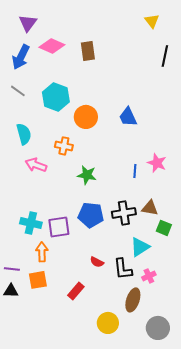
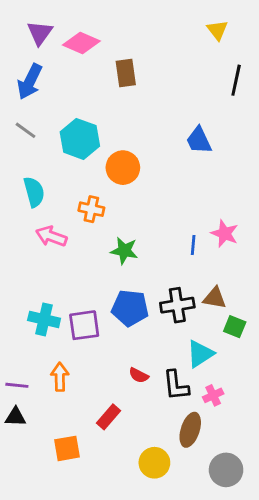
pink diamond: (52, 46) -> (81, 43), moved
blue trapezoid: (128, 117) -> (199, 140), moved
orange arrow: (42, 252) -> (60, 377), moved
orange square: (38, 280) -> (67, 448), moved

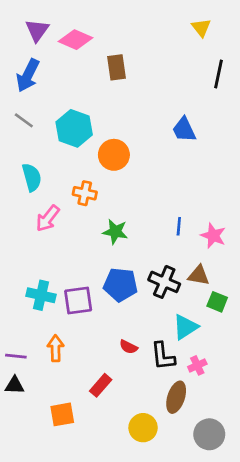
pink star: (225, 233) -> (213, 236), moved
pink arrow: (51, 236) -> (48, 218), turned -72
black cross: (177, 305) -> (164, 282), turned 32

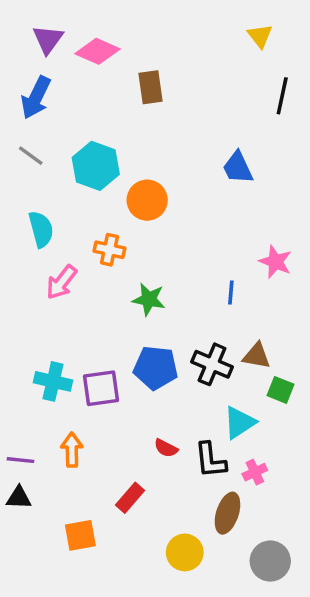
pink star: (213, 236) -> (275, 262), moved

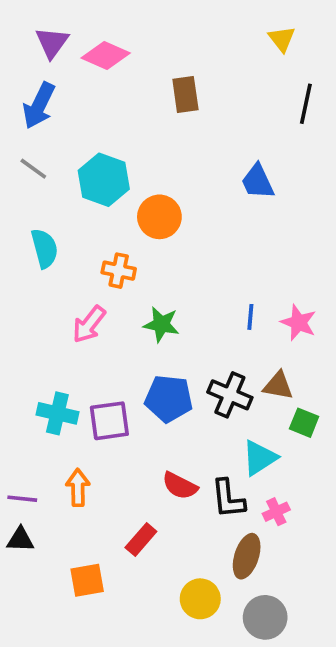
brown rectangle: (151, 87) -> (185, 94), moved
pink star: (275, 262) -> (299, 323), moved
pink arrow: (62, 282) -> (89, 324), moved
red semicircle: (166, 448) -> (180, 486), size x1.4
gray circle: (270, 561) -> (265, 617), moved

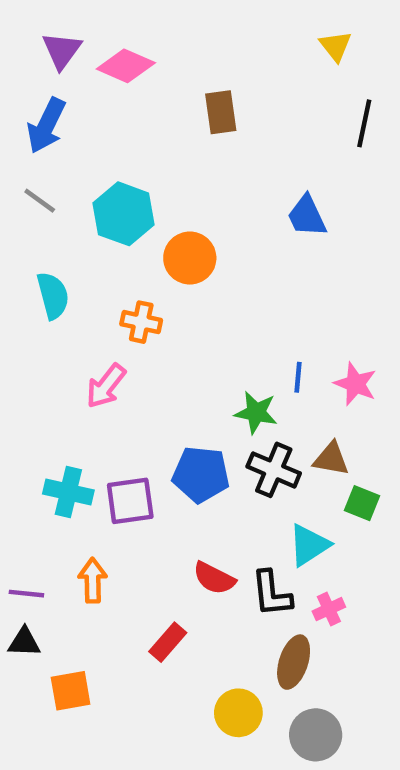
green star: (161, 324) -> (256, 413), moved
orange square: (87, 580) -> (71, 691), moved

